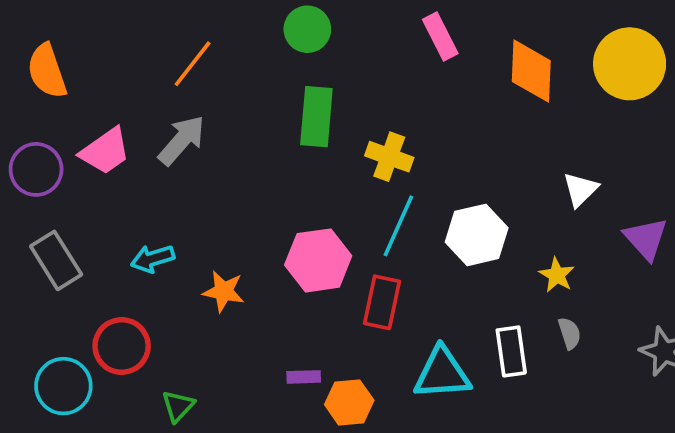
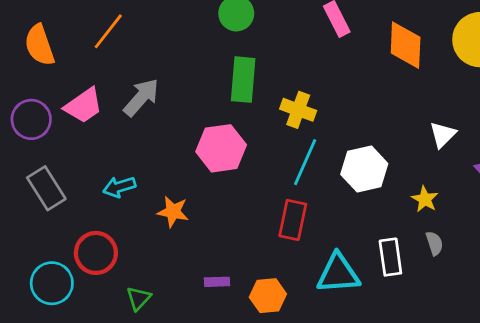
orange line: (193, 64) -> (108, 31), moved
pink hexagon: (318, 260) -> (221, 148), moved
purple rectangle: (304, 377) -> (217, 282), moved

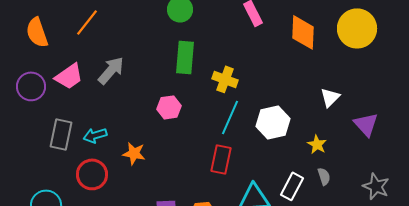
pink hexagon: (221, 148) -> (169, 107), size x0.7
gray rectangle: (46, 188) -> (61, 134), moved, turned 44
red circle: (96, 253) -> (92, 174), moved
white rectangle: (390, 257) -> (292, 186), turned 36

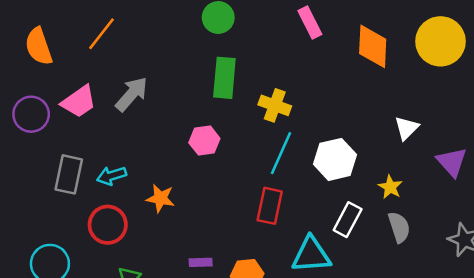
gray semicircle: (324, 176) -> (399, 227), size x1.4
white rectangle: (292, 186) -> (348, 220), moved

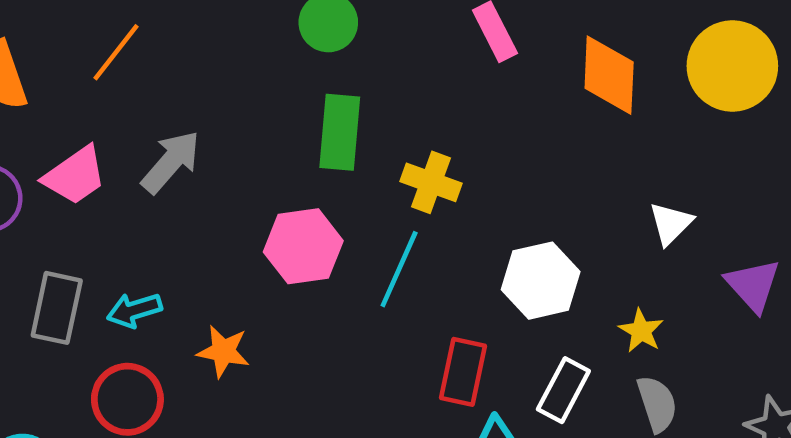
pink hexagon: (204, 141) -> (303, 246), size x1.4
cyan line: (281, 153) -> (399, 269), moved
red rectangle: (270, 206) -> (463, 372), moved

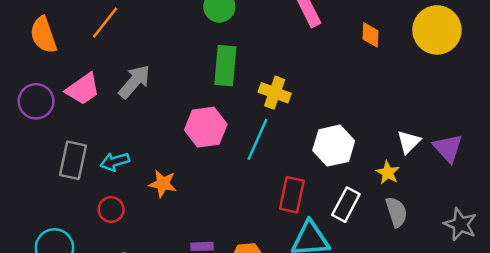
orange diamond: (609, 75) -> (371, 35), size x0.6
white triangle: (671, 223) -> (409, 142), moved
red circle: (127, 399) -> (111, 210), size x0.7

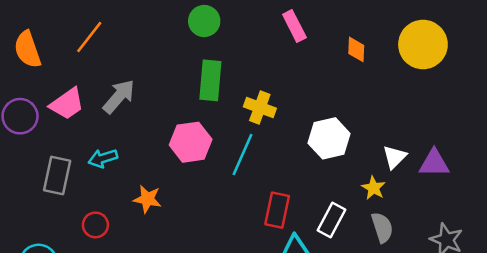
white hexagon: (334, 146) -> (329, 138), moved
purple triangle: (448, 148) -> (434, 163), turned -48
cyan arrow: (115, 162) -> (103, 158), moved

